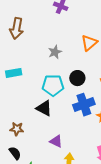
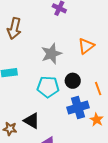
gray star: (55, 52) -> (51, 54), size x1.5
black triangle: (44, 108) -> (32, 121), moved

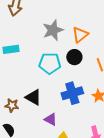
orange triangle: (86, 46) -> (80, 35), moved
blue cross: (78, 108) -> (72, 93), moved

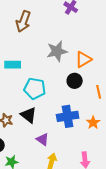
cyan pentagon: (50, 63) -> (35, 89), moved

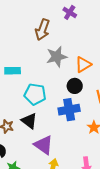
brown arrow: (23, 21) -> (42, 30), moved
blue cross: (68, 116) -> (69, 110), moved
purple triangle: (43, 139) -> (44, 145), size x1.5

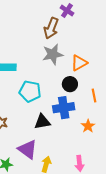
brown arrow: (42, 30) -> (51, 28), moved
black triangle: (29, 121) -> (42, 122), moved, turned -48
purple triangle: (44, 145) -> (27, 149), moved

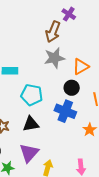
blue cross: (64, 108) -> (65, 111), turned 30
black triangle: (42, 122) -> (31, 124), moved
purple triangle: (27, 149) -> (29, 153), turned 35

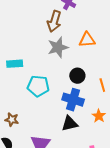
orange triangle: (81, 67) -> (87, 40), moved, turned 30
black triangle: (31, 124) -> (70, 124), moved

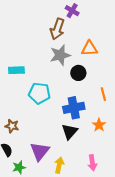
black circle: (77, 76) -> (78, 73), moved
blue cross: (73, 100) -> (74, 108), turned -30
black triangle: (70, 124) -> (70, 132), turned -36

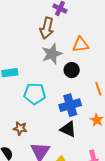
brown star: (12, 126) -> (20, 128), moved
black triangle: (70, 132) -> (68, 129), turned -42

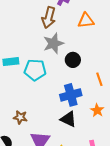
orange triangle: (81, 45) -> (86, 21), moved
cyan pentagon: (35, 94) -> (35, 70), moved

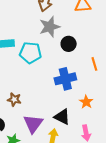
orange star: (97, 110) -> (86, 102), moved
black triangle: (68, 119) -> (62, 117), moved

